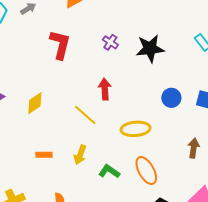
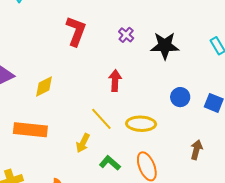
yellow line: (85, 115) -> (101, 119), moved
orange rectangle: (44, 155) -> (30, 130), moved, size x2.0

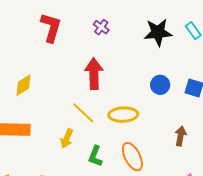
black star: (165, 46) -> (158, 32), moved
red arrow: (115, 81) -> (94, 74), size x1.4
green L-shape: (110, 163) -> (95, 156), turned -105

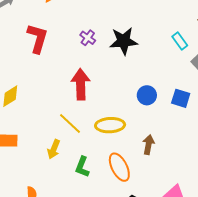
black star: (158, 32) -> (124, 41), moved
brown arrow: (181, 136) -> (148, 145), moved

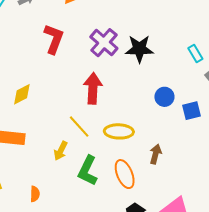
purple cross: (88, 38) -> (104, 43), size x1.8
blue circle: (147, 95) -> (164, 97), moved
blue square: (181, 98) -> (192, 111), turned -36
green L-shape: (82, 167) -> (88, 171), size x1.4

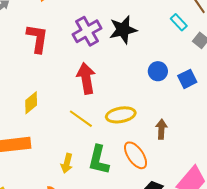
purple cross: (104, 43) -> (87, 31), turned 32
yellow diamond: (22, 94) -> (31, 103), moved
yellow arrow: (61, 151) -> (67, 163), moved

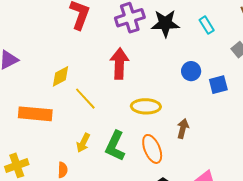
cyan rectangle: (179, 22) -> (207, 25), moved
yellow line: (81, 119) -> (85, 99), moved

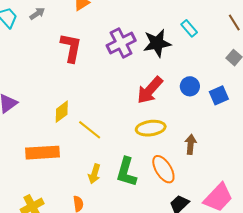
cyan rectangle: (207, 25) -> (189, 28), moved
red arrow: (119, 64) -> (150, 90), moved, turned -132

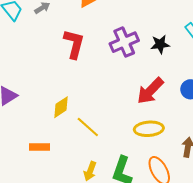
black star: (157, 43) -> (160, 44), size x0.7
orange rectangle: (43, 153) -> (39, 147), size x0.6

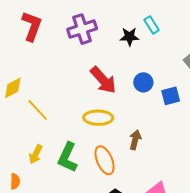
black star: (160, 44) -> (129, 37), moved
red arrow: (150, 91) -> (103, 80), turned -92

